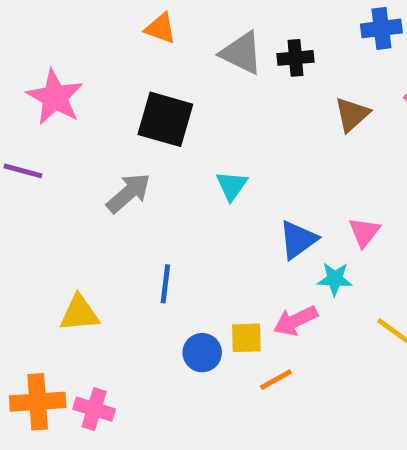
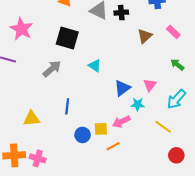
cyan triangle: (232, 186) -> (95, 66), turned -32

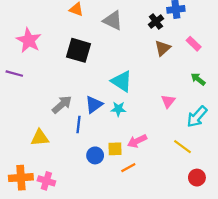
black cross: (121, 13) -> (156, 22), moved, turned -32
cyan triangle: (95, 66) -> (122, 81), moved, size x1.5
gray arrow: (52, 69) -> (62, 105), moved
blue triangle: (122, 88) -> (94, 105), moved
cyan star: (138, 104) -> (118, 109), moved

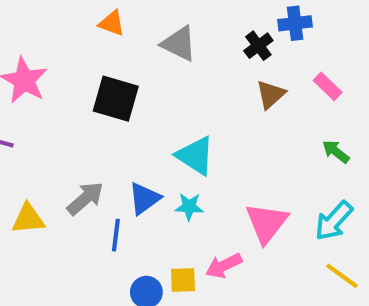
pink triangle: (168, 101) -> (267, 223), moved, size x1.6
yellow triangle: (40, 138) -> (28, 219), moved
yellow line: (183, 147) -> (342, 276), moved

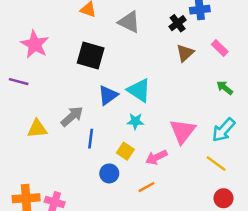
blue triangle: (144, 198) -> (108, 95), moved
yellow line: (342, 276) -> (216, 164), moved
yellow square: (183, 280) -> (125, 151), moved, turned 35

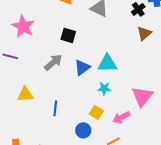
black square: (91, 55) -> (68, 35), size x0.7
cyan triangle: (139, 90) -> (107, 63), turned -35
gray arrow: (72, 116) -> (53, 62), moved
blue line: (91, 139) -> (55, 108), moved

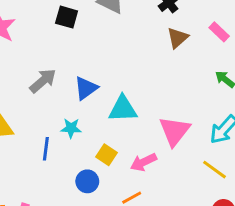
black square: (68, 35) -> (67, 17), moved
cyan triangle: (107, 63) -> (123, 109), moved
cyan star: (104, 88) -> (71, 128), moved

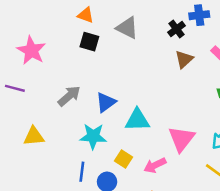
cyan star: (71, 128) -> (93, 136), size x1.5
blue line: (46, 149) -> (82, 172), moved

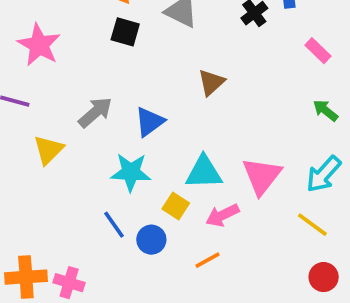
brown triangle: (184, 59) -> (211, 82), moved
cyan triangle: (137, 120) -> (204, 172), moved
yellow triangle: (34, 136) -> (48, 150), moved, turned -40
blue line: (82, 172) -> (114, 225), turned -42

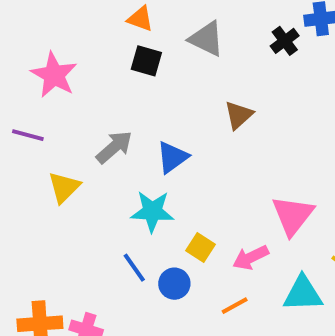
cyan triangle: (204, 172) -> (303, 294), moved

